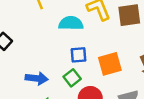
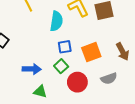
cyan semicircle: (71, 23) -> (56, 21), turned 102

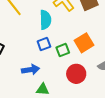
blue square: (65, 47) -> (44, 44), moved
green square: (61, 66) -> (63, 50), moved, turned 32

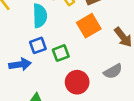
orange square: (84, 43) -> (89, 26), moved
blue arrow: (31, 70) -> (20, 64), moved

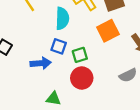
blue square: (38, 45) -> (59, 46), turned 35
red circle: (77, 82) -> (82, 78), moved

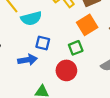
cyan semicircle: (62, 18) -> (31, 18), moved, turned 78
green square: (80, 55) -> (76, 48), moved

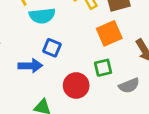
green square: (76, 48) -> (103, 68), moved

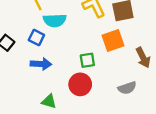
blue square: (52, 48) -> (36, 37), moved
green square: (103, 68) -> (87, 60), moved

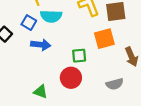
blue square: (36, 37) -> (29, 23), moved
blue arrow: (41, 64) -> (41, 45), moved

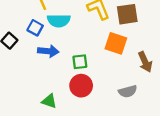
orange square: (104, 39) -> (116, 43), turned 35
green square: (79, 56) -> (80, 62), moved

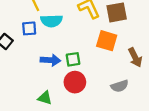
blue square: (35, 28) -> (29, 28), turned -32
blue arrow: (48, 51) -> (50, 60), moved

